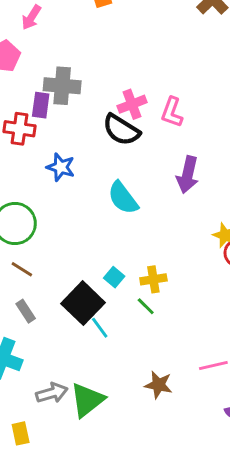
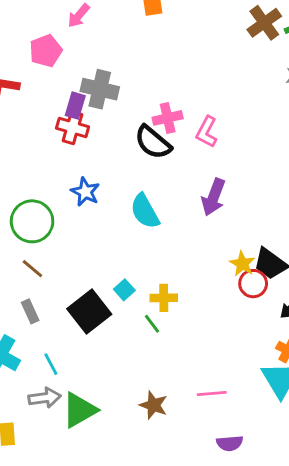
red cross: (20, 129) -> (73, 128), moved
blue star: (61, 167) -> (85, 192), moved
cyan line: (100, 328) -> (51, 364), moved

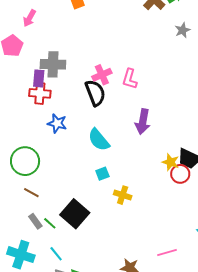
black semicircle: (153, 142) -> (95, 93), turned -140
blue star: (85, 192) -> (57, 123), moved
cyan square: (124, 290) -> (102, 174), moved, turned 32
yellow cross: (164, 298) -> (123, 195), turned 30
green line: (152, 324) -> (50, 223), moved

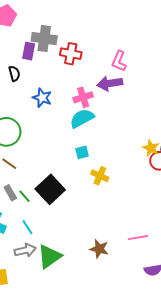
pink cross: (102, 75) -> (83, 97), moved
red cross: (40, 93) -> (71, 54), moved
black semicircle: (95, 93) -> (14, 74), moved, size x0.6
purple arrow: (143, 122) -> (110, 83), moved, turned 65
cyan semicircle: (99, 140) -> (82, 118), turned 95

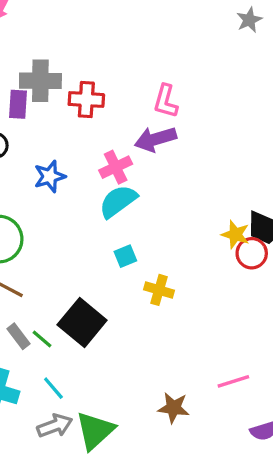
blue star: (42, 98) -> (50, 176), turned -30

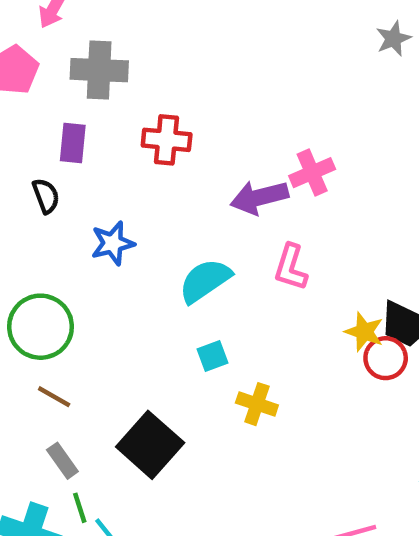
gray cross: (40, 81) -> (99, 70), moved
pink L-shape: (166, 101) -> (291, 267), moved
pink cross: (116, 167) -> (312, 173), moved
green line: (42, 339) -> (80, 508), moved, turned 30

